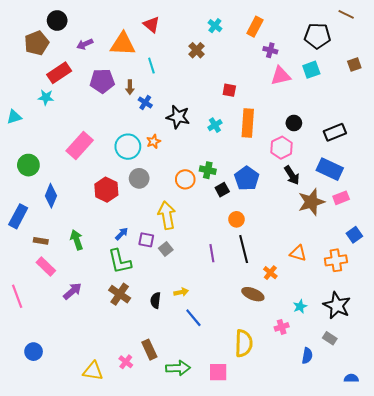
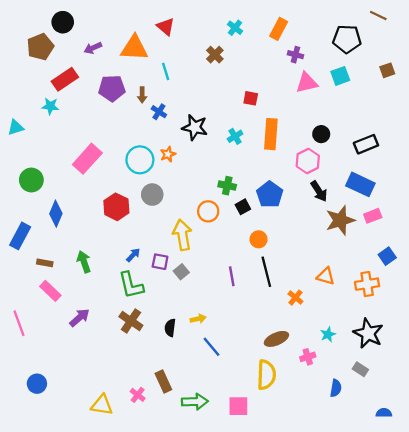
orange circle: (185, 179) -> (208, 211), moved
brown ellipse: (253, 294) -> (276, 339), moved, turned -45

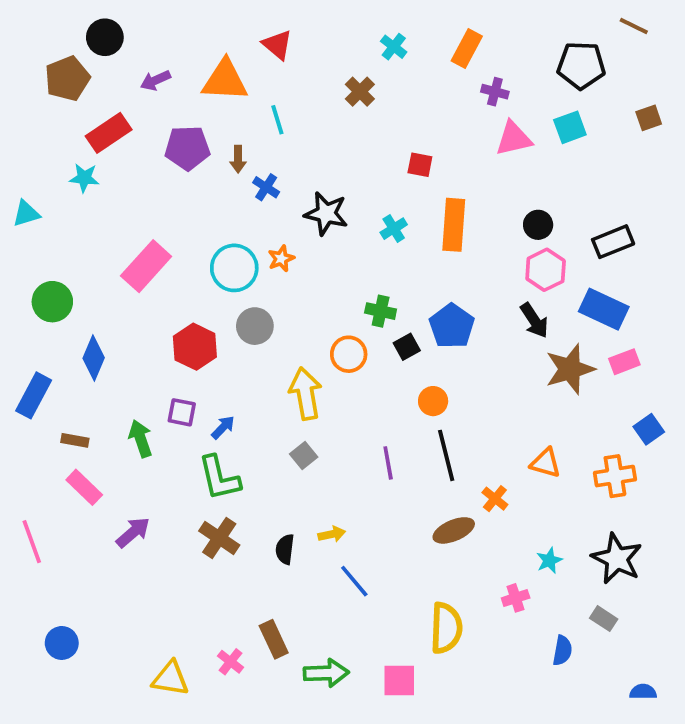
pink hexagon: (308, 161) -> (546, 270), moved
purple square: (160, 262) -> (182, 412), moved
brown ellipse: (276, 339) -> (454, 530), moved

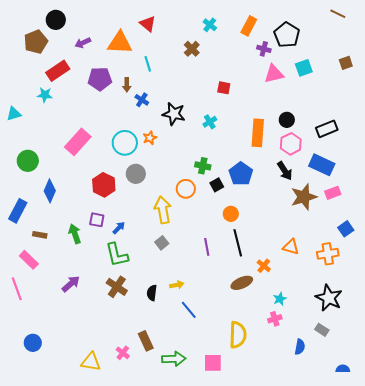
black pentagon: (581, 65) -> (287, 35), moved, turned 30
orange rectangle: (454, 225) -> (258, 133), moved
pink rectangle: (84, 487) -> (29, 260), moved
cyan star: (549, 560) -> (280, 299), moved

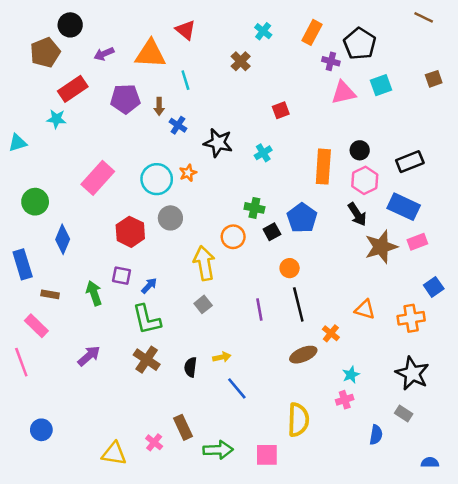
red square: (224, 88) -> (281, 110), turned -32
blue rectangle: (18, 211) -> (23, 264), turned -45

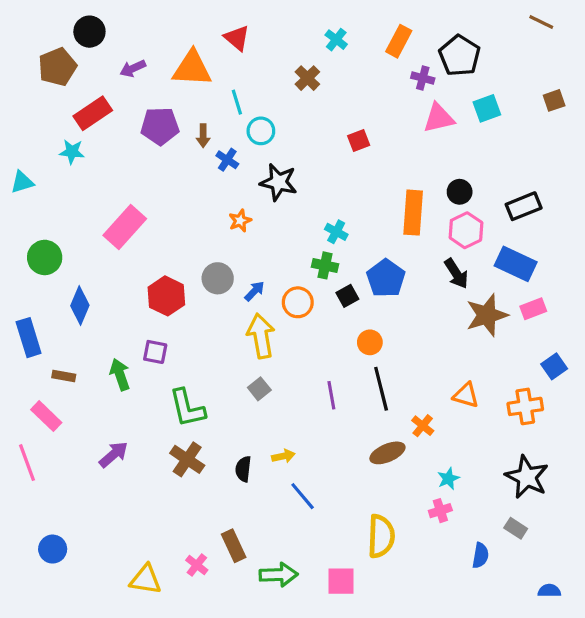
cyan cross: (263, 153) -> (336, 232), moved, turned -30
cyan circle: (157, 179) -> (261, 131), moved, size x0.7
blue arrow: (149, 286) -> (254, 291), moved

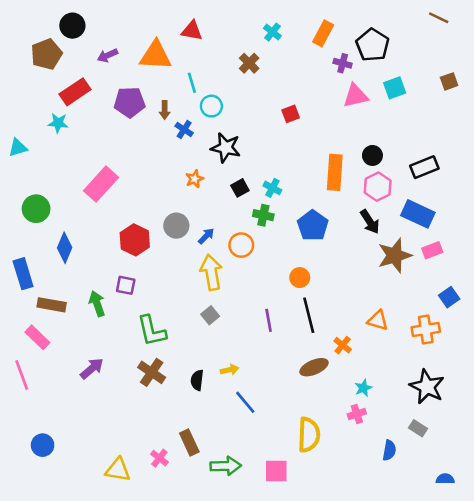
red triangle: (237, 38) -> (192, 31), turned -30
black square: (347, 296) -> (240, 188), moved
brown rectangle: (64, 376) -> (52, 305), size x1.5

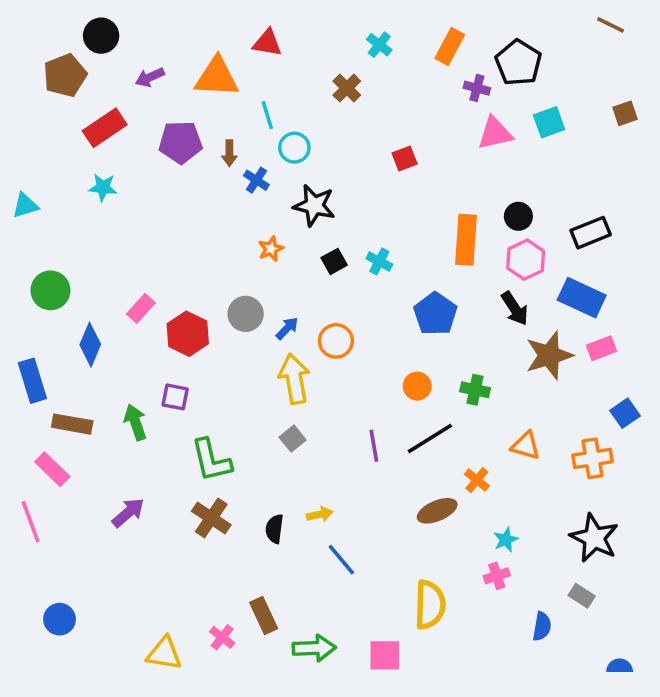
cyan star: (58, 123) -> (103, 187), moved
pink rectangle: (101, 184) -> (141, 308), moved, size x0.6
green cross: (263, 215) -> (475, 390), moved
black line: (309, 315) -> (430, 439), turned 72

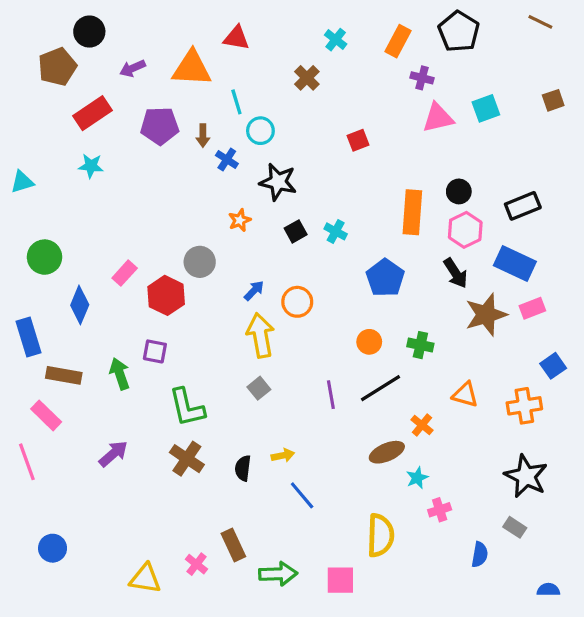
black pentagon: (518, 63) -> (459, 32), moved
gray circle: (246, 314) -> (200, 262), moved
cyan star: (506, 540) -> (417, 478), moved

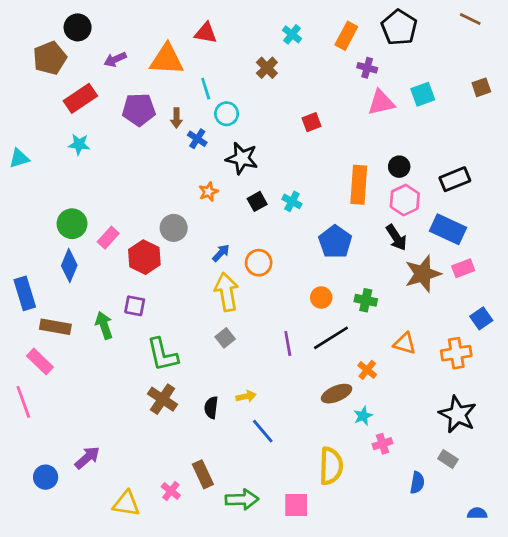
green circle: (45, 257) -> (72, 224), moved
purple arrow: (113, 454) -> (87, 458), moved

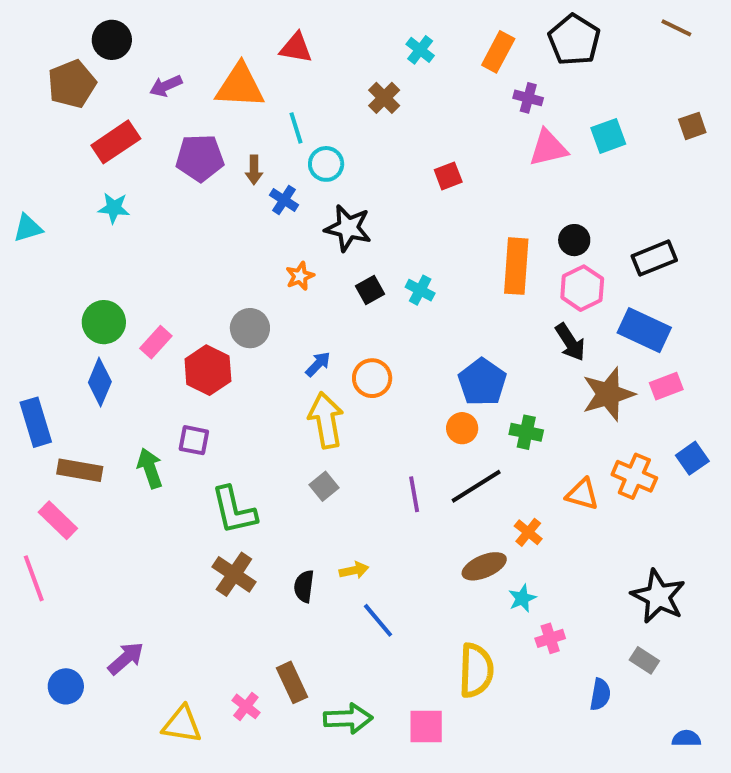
blue pentagon: (335, 242) -> (482, 382), moved
orange cross: (456, 353) -> (634, 476), moved, turned 32

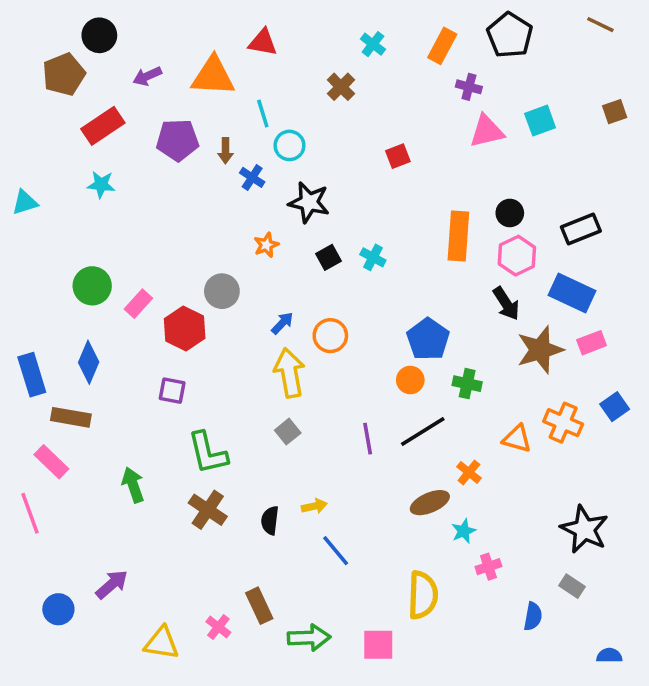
blue diamond: (100, 382) -> (89, 362), moved
green arrow: (150, 468) -> (133, 485), moved

